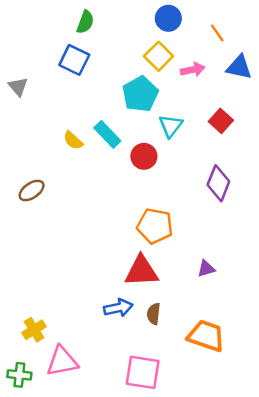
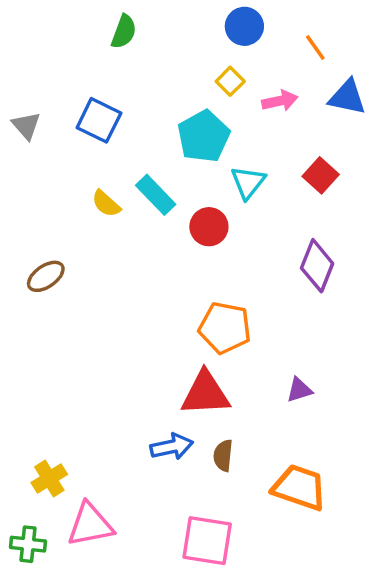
yellow square: (159, 56) -> (230, 81), size x0.7
blue square: (74, 60) -> (99, 120), moved

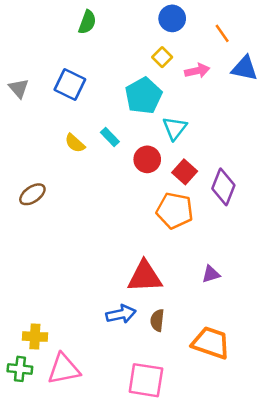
red square: (321, 175) -> (185, 172), moved
cyan rectangle: (156, 195) -> (110, 137), size x0.7
orange pentagon: (225, 328) -> (175, 211), moved
yellow cross: (49, 479) -> (35, 337), turned 35
green cross: (28, 544) -> (20, 369), moved

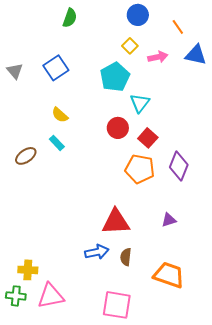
blue square: (70, 85) -> (56, 68), turned 30
cyan rectangle: (110, 137) -> (57, 143), moved
purple diamond: (223, 187) -> (179, 166), moved

